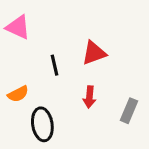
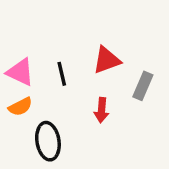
pink triangle: (18, 27) -> (20, 72), moved
gray rectangle: (129, 111) -> (143, 86), moved

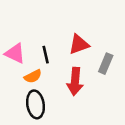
orange semicircle: (20, 107) -> (33, 76), moved
red arrow: (101, 110) -> (75, 81), size x1.5

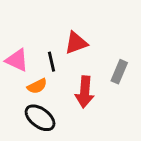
red triangle: (79, 44) -> (76, 43), moved
black ellipse: (35, 104) -> (40, 118), turned -44

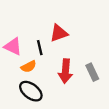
gray rectangle: (119, 72) -> (92, 72), moved, turned -48

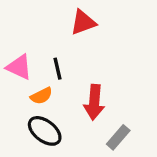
red triangle: (59, 33) -> (83, 22), moved
gray rectangle: (92, 72) -> (118, 137), moved, turned 66

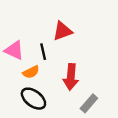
red triangle: (83, 22) -> (62, 31), moved

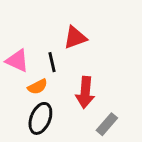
black ellipse: (33, 99) -> (40, 118), turned 75

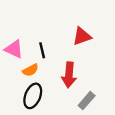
red triangle: (75, 38) -> (82, 36), moved

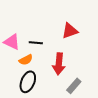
black line: (42, 50) -> (36, 43), turned -72

